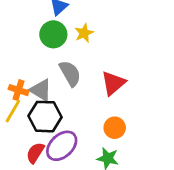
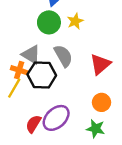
gray triangle: (41, 90) -> (31, 55), moved
black hexagon: (45, 117) -> (42, 75), moved

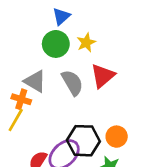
red triangle: (100, 64) -> (103, 76), moved
black hexagon: (42, 75) -> (83, 141), moved

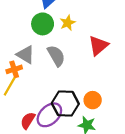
red triangle: (103, 76) -> (98, 45), moved
orange cross: (21, 99) -> (14, 69), turned -35

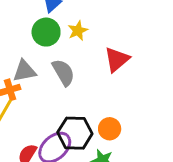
gray triangle: (26, 55) -> (24, 71), turned -42

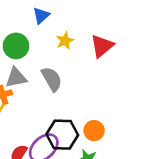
green circle: (46, 32) -> (16, 46), moved
red triangle: (117, 59) -> (102, 46), moved

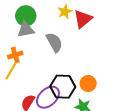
red triangle: (102, 46) -> (83, 19), moved
gray triangle: (16, 78) -> (26, 30), moved

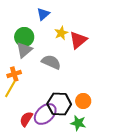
gray triangle: (26, 30) -> (24, 50), turned -30
gray semicircle: (54, 42) -> (51, 62), turned -36

